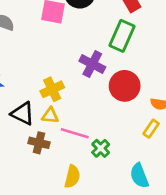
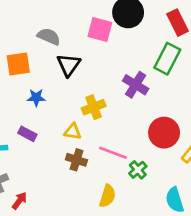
red circle: (125, 86) -> (164, 133), moved
black triangle: (23, 113) -> (69, 65), moved, turned 35
yellow triangle: (50, 115) -> (73, 132), moved

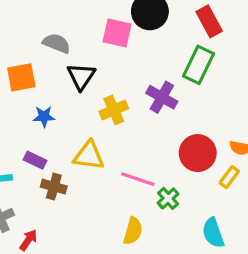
yellow cross: (94, 107) -> (114, 110), moved
yellow triangle: (73, 132) -> (89, 156), size x1.5
brown cross: (76, 160) -> (54, 187), moved

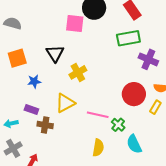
gray semicircle: (57, 43) -> (13, 23), moved
green rectangle: (199, 65) -> (128, 38), turned 60
purple cross: (162, 97) -> (148, 59), moved
yellow triangle: (89, 156) -> (65, 103), turned -30
cyan semicircle: (213, 233) -> (134, 144), moved

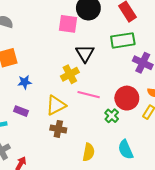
black triangle: (55, 53) -> (85, 53), moved
pink line: (98, 115) -> (89, 95), moved
brown cross: (45, 125) -> (58, 129), moved
green cross: (118, 125) -> (112, 116), moved

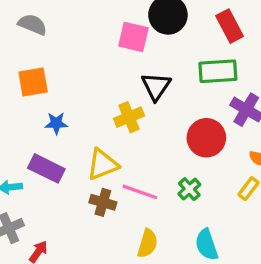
pink line: (89, 95) -> (140, 192), moved
red circle: (127, 98) -> (206, 138), moved
purple rectangle: (21, 111) -> (46, 168), size x1.5

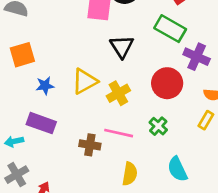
green rectangle: (218, 71) -> (170, 29), turned 40
yellow cross: (129, 117) -> (118, 93), moved
yellow triangle: (102, 164) -> (85, 81), moved

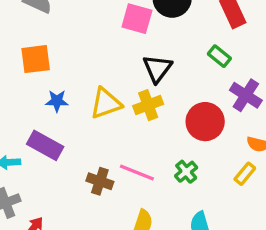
green rectangle: (170, 29) -> (219, 56), size x0.6
yellow cross: (118, 93) -> (148, 105), moved

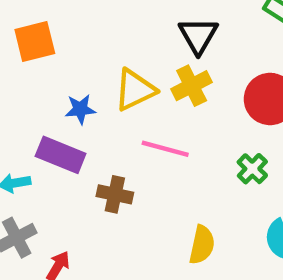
blue star: (57, 101) -> (80, 109), moved
pink line: (137, 173) -> (165, 149), moved
brown cross: (100, 181) -> (115, 194), moved

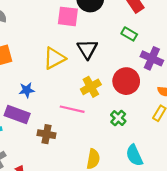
yellow cross: (192, 86) -> (91, 87), moved
yellow triangle: (135, 90) -> (54, 58), moved

